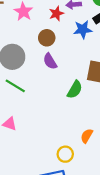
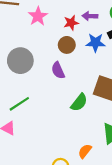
brown circle: (47, 38) -> (67, 45), moved
green line: (15, 86) -> (19, 104), moved, turned -72

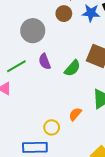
gray circle: (20, 61) -> (33, 31), moved
purple semicircle: (58, 70) -> (45, 61), moved

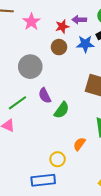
green semicircle: (72, 68) -> (62, 110), moved

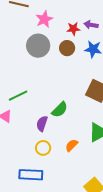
gray circle: (30, 67) -> (38, 46), moved
purple semicircle: (45, 96) -> (42, 124), moved, turned 35
yellow circle: (58, 159) -> (43, 148), moved

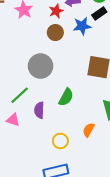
gray circle: (38, 46) -> (41, 66), moved
purple semicircle: (42, 124) -> (39, 110), moved

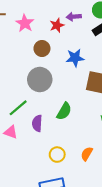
blue star: (82, 26) -> (75, 58), moved
brown circle: (55, 33) -> (42, 48), moved
orange semicircle: (89, 130) -> (87, 154), moved

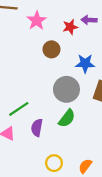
gray circle: (40, 80) -> (66, 89), moved

